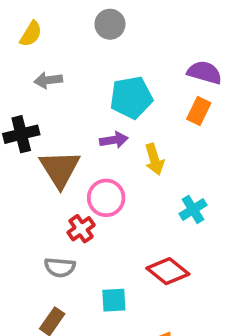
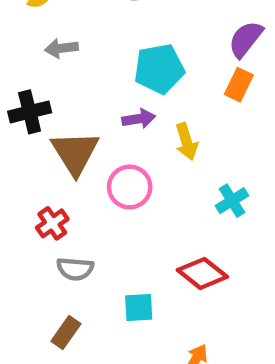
purple semicircle: (205, 72) -> (246, 39), turned -68
red cross: (81, 229) -> (52, 223), moved

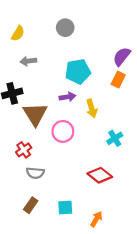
cyan square: (139, 308) -> (65, 208), moved

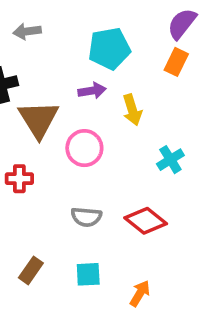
red cross: (24, 150) -> (19, 179), turned 35
gray semicircle: (35, 173) -> (86, 217), moved

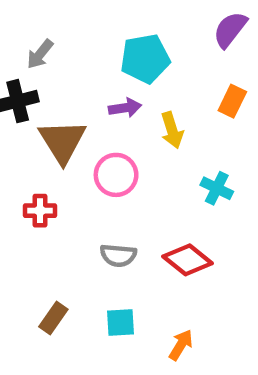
gray arrow: (27, 31) -> (40, 54), moved, turned -44
orange rectangle: (176, 62) -> (232, 101), moved
cyan cross: (170, 160) -> (217, 188), turned -32

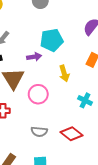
purple arrow: (125, 108) -> (34, 57), moved

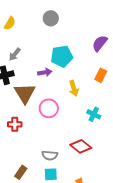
gray semicircle: (39, 132) -> (50, 155), moved

